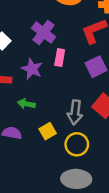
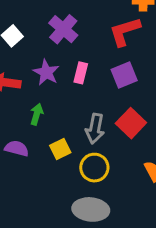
pink rectangle: (60, 58) -> (81, 73), moved
green arrow: (26, 104) -> (37, 114), turned 91

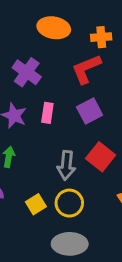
yellow square: (60, 149) -> (36, 204), moved

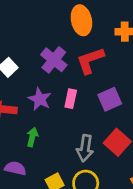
orange ellipse: (54, 28) -> (81, 20), turned 64
red L-shape: (86, 69) -> (90, 61), moved

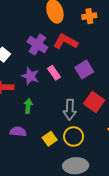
red L-shape: (90, 61) -> (65, 42), turned 55
pink rectangle: (71, 99) -> (54, 73), turned -40

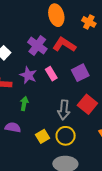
orange cross: (89, 16) -> (89, 22), turned 32

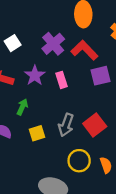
purple square: (80, 73) -> (101, 76), moved
yellow square: (43, 136) -> (37, 133), moved
yellow circle: (66, 136) -> (79, 161), moved

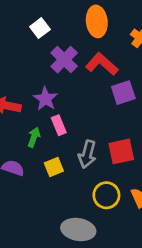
white square: (13, 43) -> (40, 28), moved
pink rectangle: (62, 80) -> (59, 125), moved
red square: (95, 125) -> (121, 151), turned 30

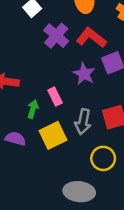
purple star: (45, 99) -> (84, 74), moved
yellow square: (54, 167) -> (53, 135), size x1.5

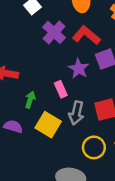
pink rectangle: (55, 97) -> (61, 89), moved
yellow square: (53, 135) -> (48, 125), turned -35

